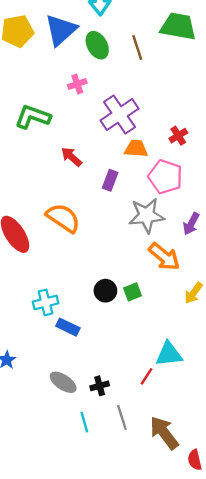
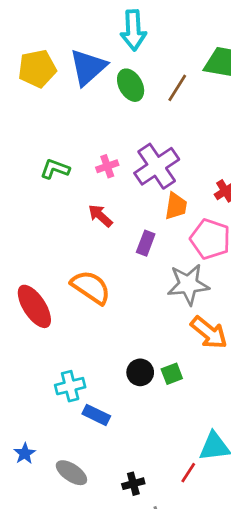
brown line: (137, 48) -> (177, 88), turned 50
pink cross: (77, 84) -> (107, 166), moved
green L-shape: (33, 117) -> (55, 169), size x0.7
orange trapezoid: (136, 149) -> (176, 206), turned 95
gray ellipse: (63, 382) -> (71, 473), moved

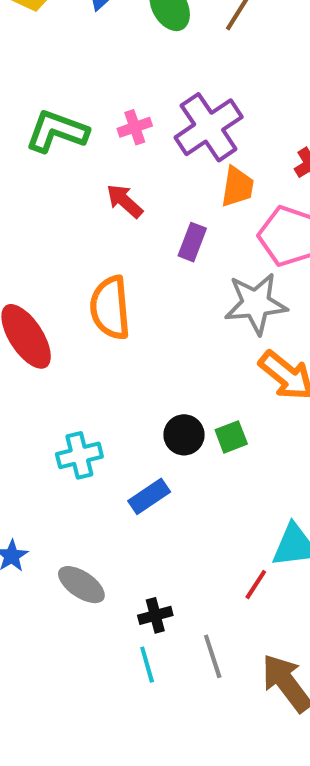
green L-shape: (55, 169) -> (57, 131), size x1.4
orange semicircle: (91, 287) -> (110, 308), turned -129
blue rectangle: (96, 415) -> (149, 496), moved, turned -60
black cross: (133, 484) -> (155, 615), moved

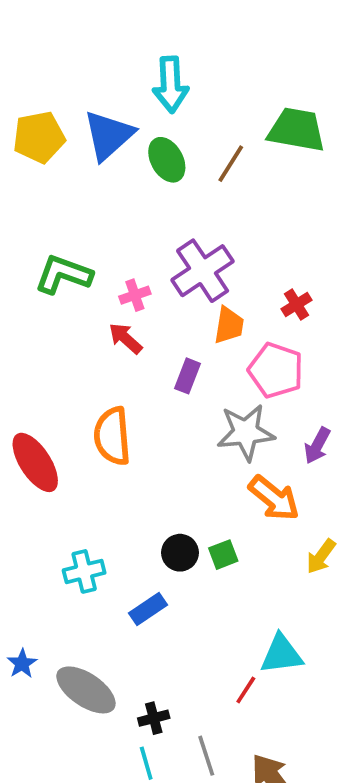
pink cross: (135, 127) -> (135, 295), moved
gray ellipse: (81, 585) -> (86, 690), size x1.4

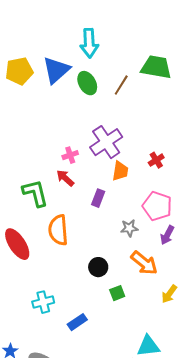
green L-shape: (63, 274) -> (35, 193), moved, turned 56
pink pentagon: (276, 370) -> (157, 206), moved
gray star: (246, 432) -> (129, 228), size x0.6
black circle: (180, 553) -> (98, 267), moved

